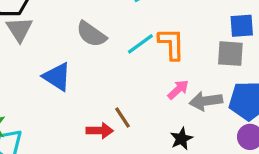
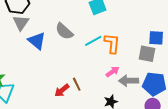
blue triangle: (57, 77) -> (37, 41), moved
red arrow: (100, 131) -> (62, 90), turned 133

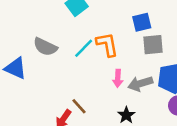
blue square: (156, 38) -> (142, 22), moved
pink arrow: (113, 72) -> (118, 78), turned 144

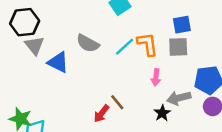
gray square: (153, 45) -> (178, 47), moved
gray arrow: (140, 84) -> (179, 98), moved

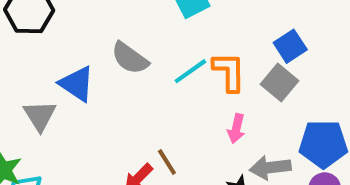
blue square: (182, 25) -> (290, 46), turned -30
gray triangle: (34, 45) -> (40, 116), moved
gray square: (178, 47) -> (280, 83), turned 35

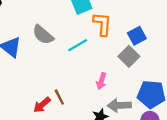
orange L-shape: (229, 72) -> (102, 24), moved

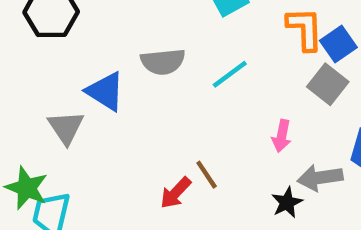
orange L-shape: (102, 24) -> (305, 29), moved
gray semicircle: (43, 35) -> (163, 62), turned -40

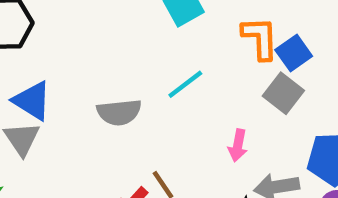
gray semicircle: (163, 62) -> (119, 112), moved
blue triangle: (105, 91) -> (32, 101), moved

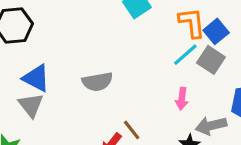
cyan line: (185, 84) -> (185, 55), moved

